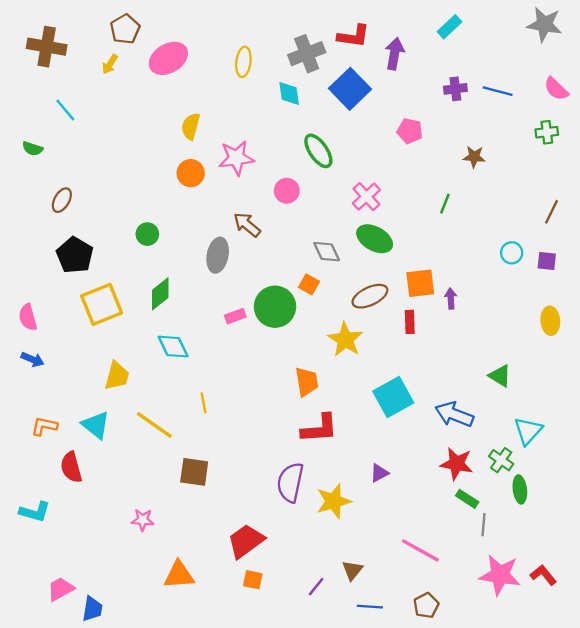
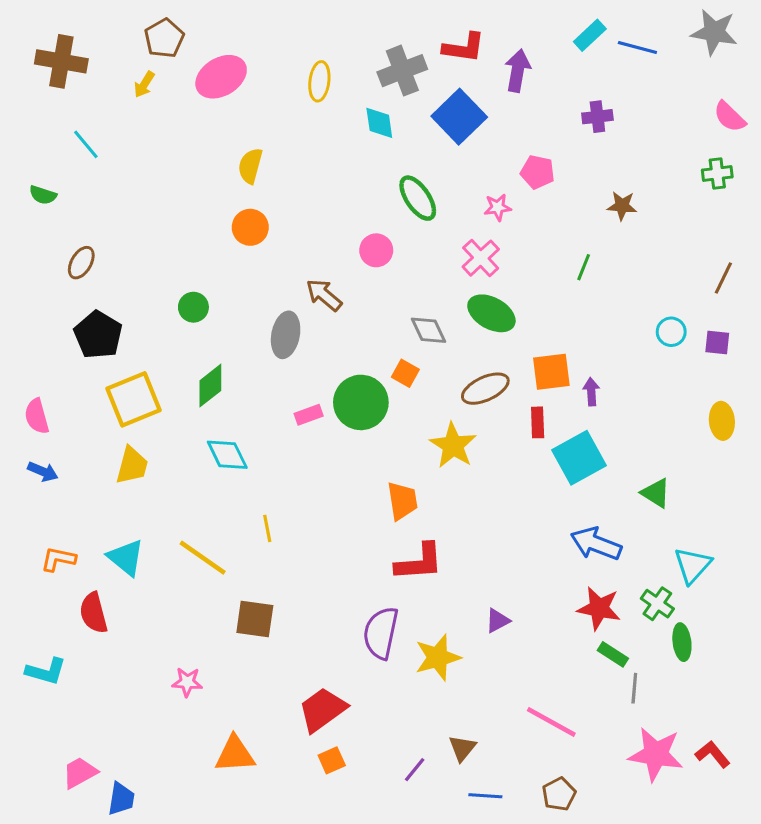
blue line: (498, 91) -> (637, 48), moved
pink star: (236, 158) -> (498, 207), moved, size x0.6
yellow trapezoid: (117, 376) -> (132, 465), moved
cyan square: (393, 397) -> (579, 458), moved
orange square: (253, 580) -> (332, 760), turned -36

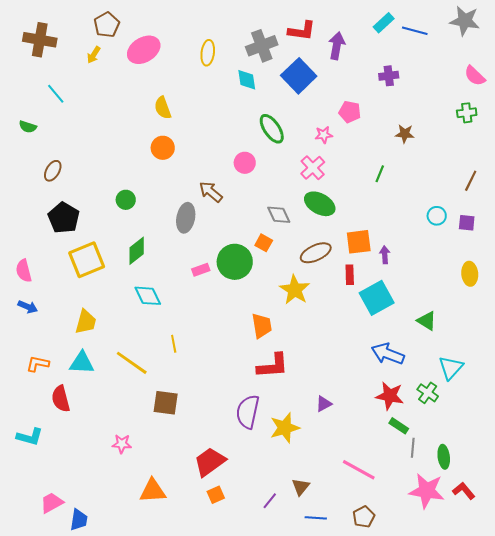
yellow semicircle: (250, 166) -> (163, 108), turned -35
yellow trapezoid: (132, 465) -> (86, 322), moved
cyan triangle: (126, 558) -> (82, 363), turned -36
green ellipse: (682, 642) -> (444, 457), moved

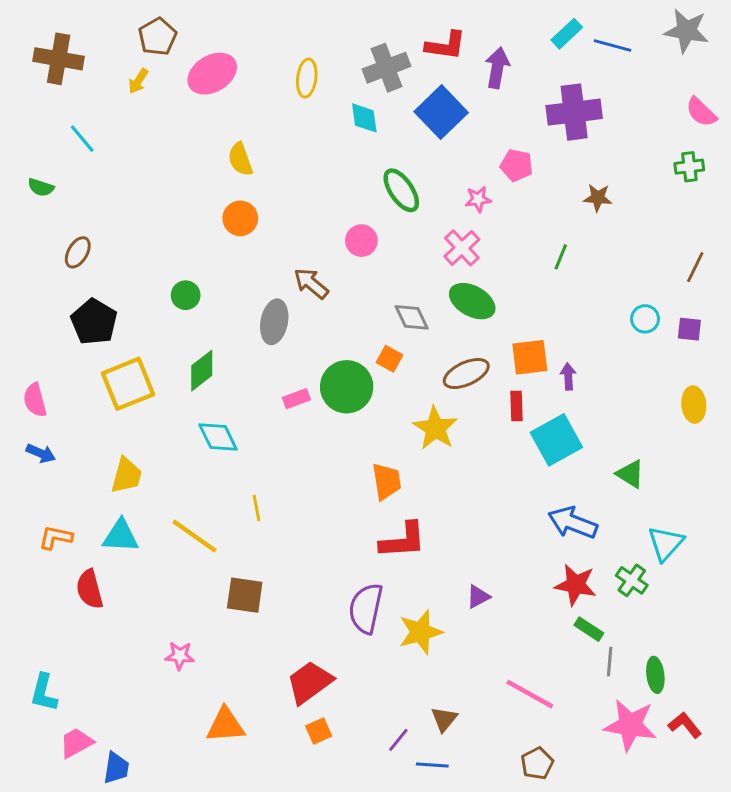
purple cross: (389, 76) -> (574, 112), size x1.8
cyan L-shape: (30, 437) -> (44, 693), moved, turned 88
blue line: (316, 518) -> (432, 765), moved

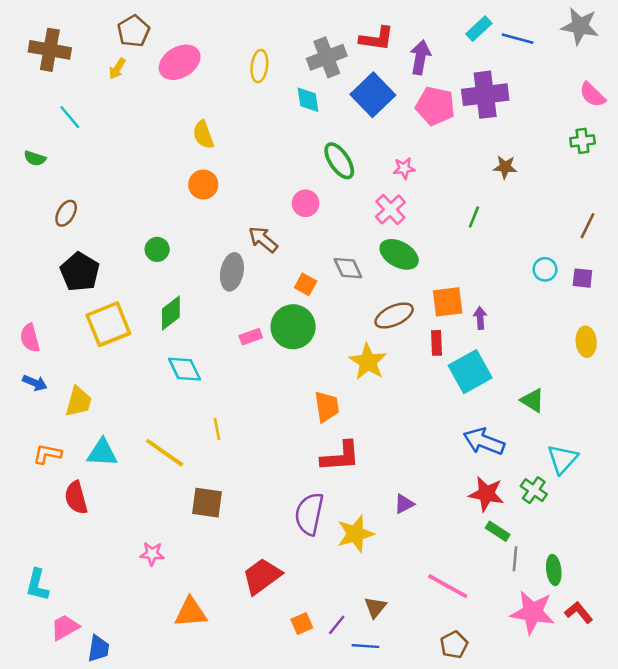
pink pentagon: (517, 165) -> (435, 106), moved, size x1.4
orange square: (389, 359) -> (306, 284), moved
yellow trapezoid: (127, 475) -> (79, 402), moved
orange square: (319, 731) -> (302, 624), moved

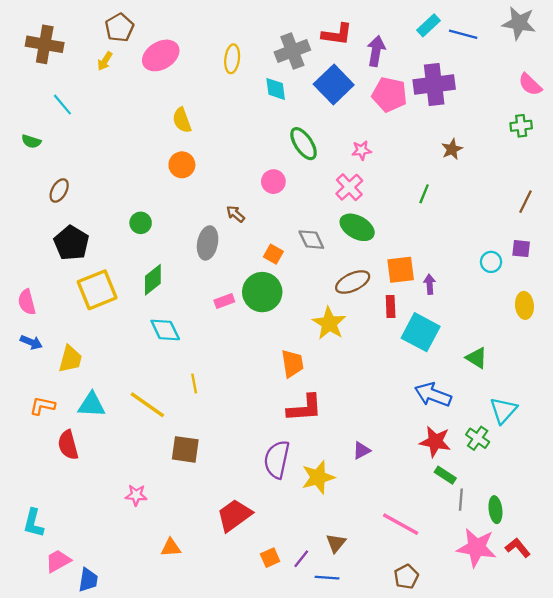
brown star: (505, 167) -> (452, 149), turned -30
brown arrow: (263, 239) -> (235, 214), size x0.7
cyan circle: (545, 269) -> (491, 262), moved
cyan square: (470, 372) -> (421, 332), turned -33
orange triangle: (191, 612) -> (171, 548), size x0.7

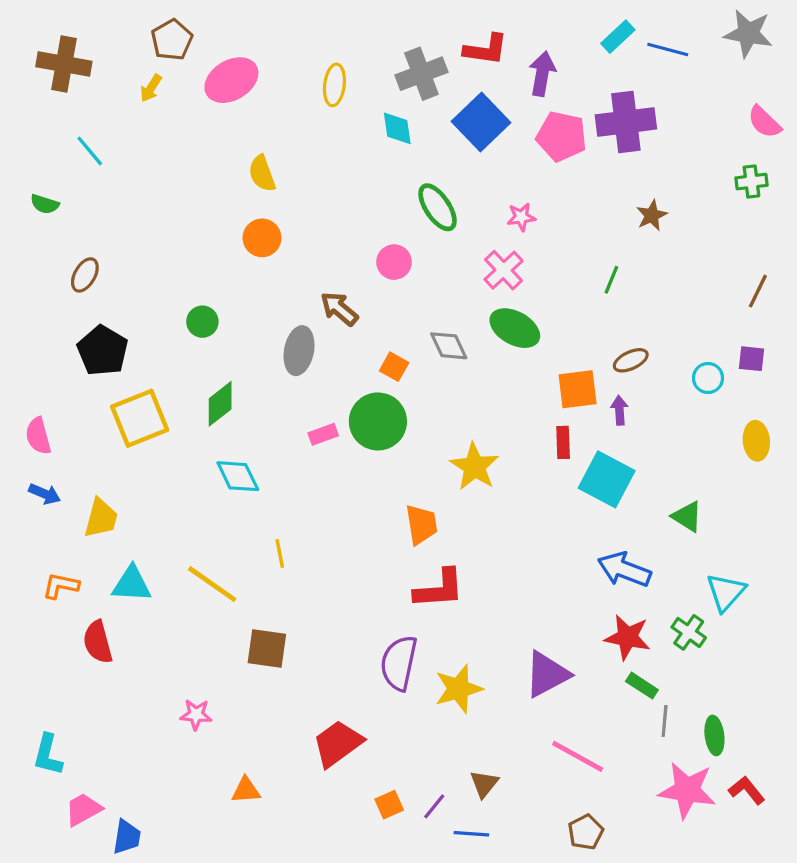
brown arrow: (235, 214) -> (339, 309), size x1.4
brown ellipse: (353, 282) -> (631, 360), moved, size x0.7
purple triangle: (362, 451) -> (547, 674), moved, size x1.8

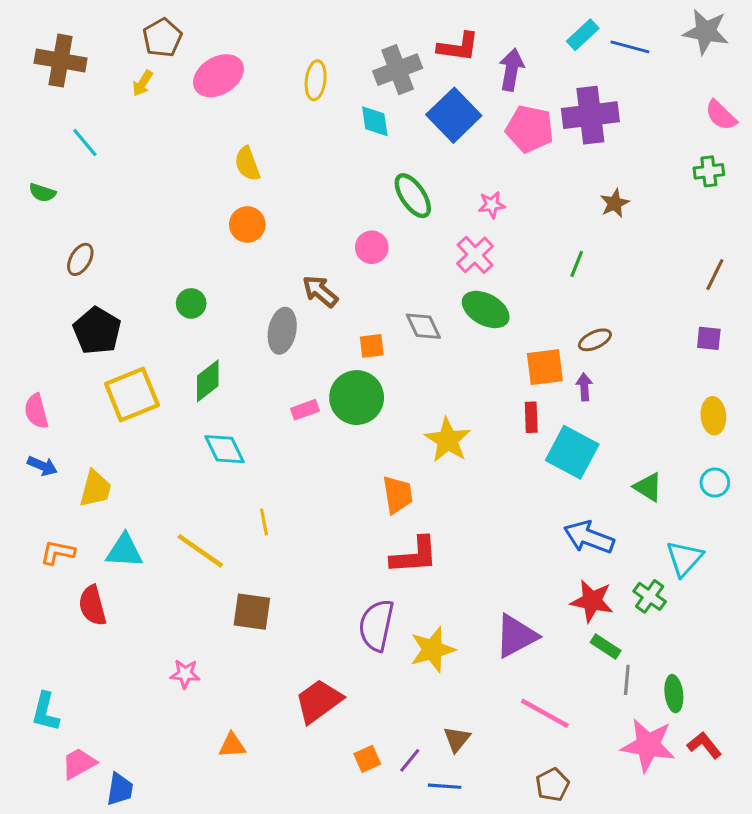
orange square: (394, 367) -> (372, 346), turned -36
cyan circle: (708, 378) -> (715, 483), moved

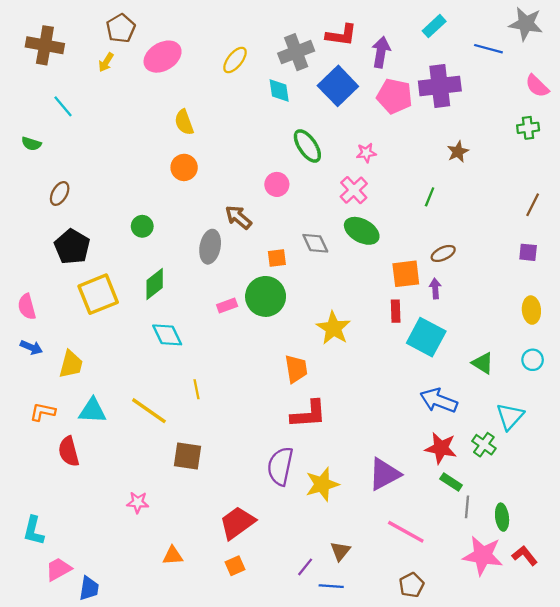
blue line: (630, 47) -> (488, 49), moved
yellow ellipse: (316, 80) -> (235, 60), turned 32
orange square: (367, 759) -> (235, 566), moved

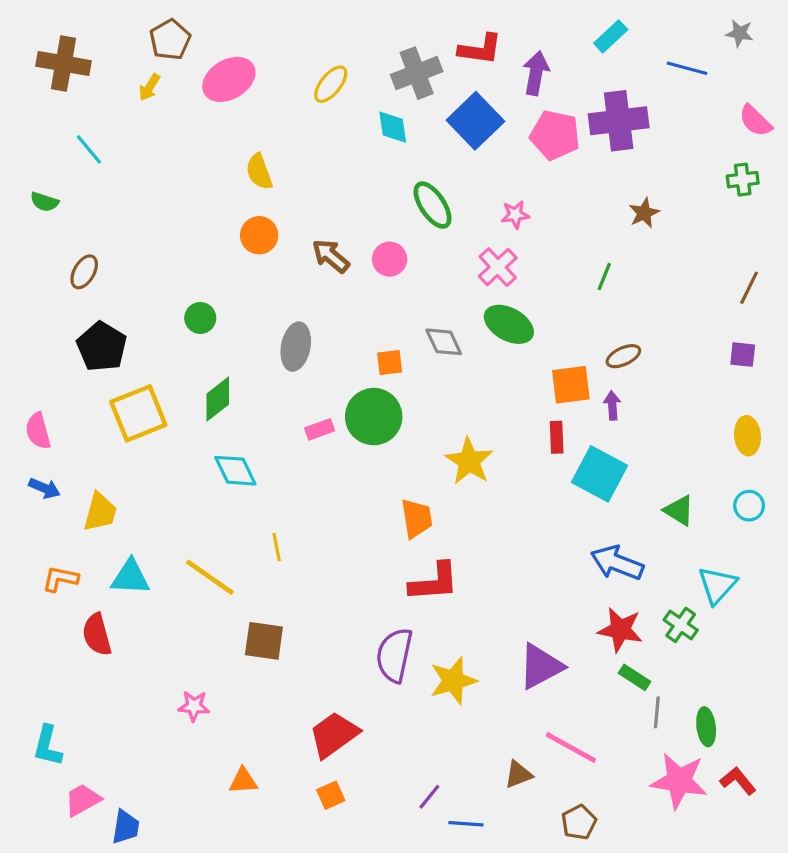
gray star: (526, 24) -> (740, 33), size x0.6
brown arrow: (238, 217) -> (331, 256), moved
brown triangle: (340, 551) -> (518, 774), moved, turned 30

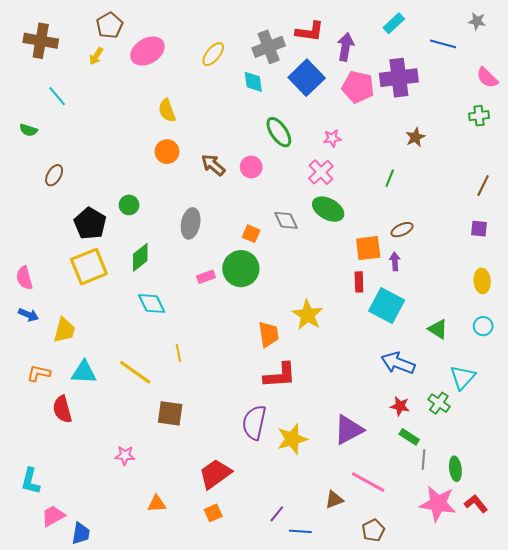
black pentagon: (102, 347) -> (90, 223), moved
orange square: (390, 363) -> (251, 234), turned 30
yellow star: (469, 461) -> (308, 315), moved
red star: (620, 630) -> (400, 406), size x0.7

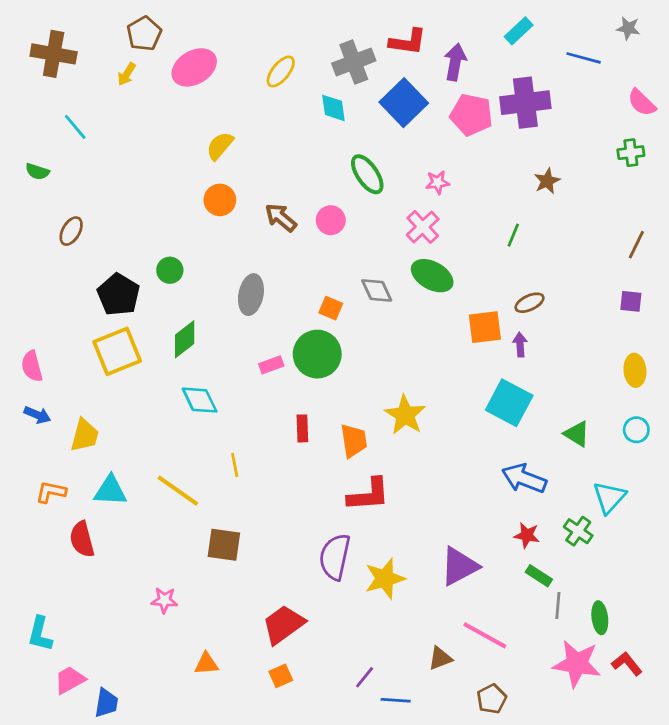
yellow semicircle: (167, 111) -> (220, 146), turned 60
red rectangle: (359, 282) -> (302, 428), moved

